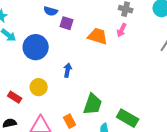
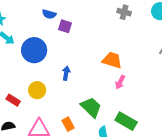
pink arrow: (122, 30) -> (120, 82), moved
orange trapezoid: (98, 36) -> (112, 60), moved
green trapezoid: (93, 104) -> (91, 107), turned -65

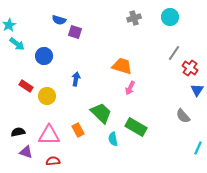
gray cross: (124, 12) -> (134, 18), turned -32
blue circle: (34, 50) -> (44, 56), size x0.7
red rectangle: (13, 100) -> (26, 86), moved

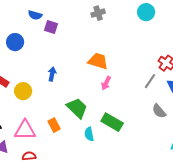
gray cross: (134, 18) -> (98, 13), moved
gray line: (174, 53) -> (150, 81), moved
blue circle: (44, 56) -> (15, 42), moved

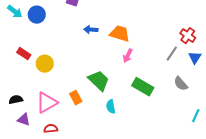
blue arrow: (52, 74) -> (91, 30), moved, turned -96
green rectangle: (112, 122) -> (143, 87), moved
pink triangle: (25, 130) -> (47, 103), turned -30

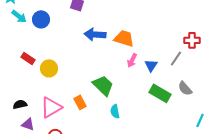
blue arrow: (91, 30) -> (95, 34), size x1.5
red cross: (188, 36) -> (192, 40), turned -35
blue triangle: (195, 58) -> (151, 65), moved
green rectangle: (143, 87) -> (160, 93), moved

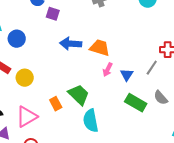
blue circle: (41, 19) -> (17, 39), moved
orange rectangle: (80, 102) -> (56, 104), moved
cyan semicircle: (115, 111) -> (91, 121), size x1.6

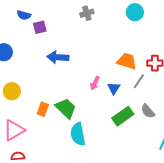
purple square: (53, 14) -> (40, 27), turned -32
orange trapezoid: (100, 48) -> (127, 61), moved
green rectangle: (136, 103) -> (123, 116), turned -65
orange rectangle: (56, 104) -> (43, 109), moved, turned 48

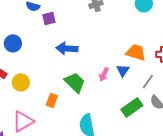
gray line: (139, 81) -> (148, 81), moved
blue triangle: (114, 88) -> (123, 70), moved
green trapezoid: (66, 108) -> (75, 82), moved

